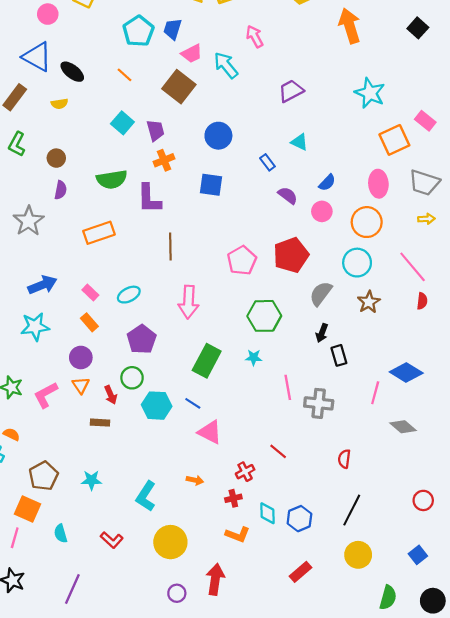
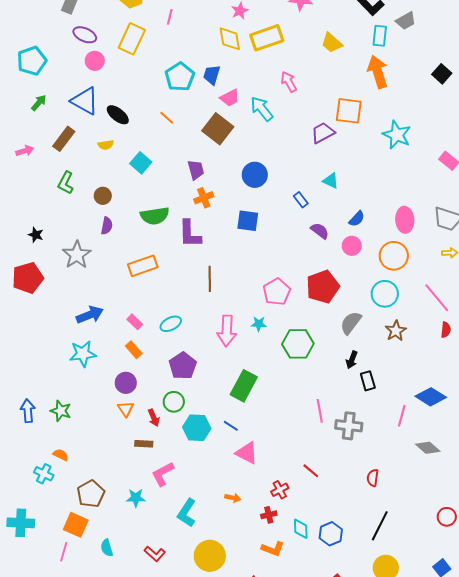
cyan square: (122, 123) -> (141, 163), moved
orange square: (394, 140) -> (349, 111), moved, turned 32
cyan star: (254, 358) -> (259, 324), moved
pink L-shape: (46, 395) -> (163, 474), moved

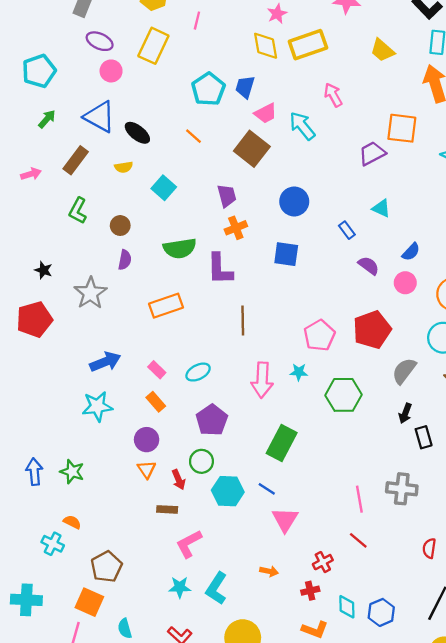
pink line: (320, 411) -> (359, 499), moved
pink triangle: (247, 453) -> (285, 520), turned 35
cyan star: (136, 498) -> (180, 587), moved

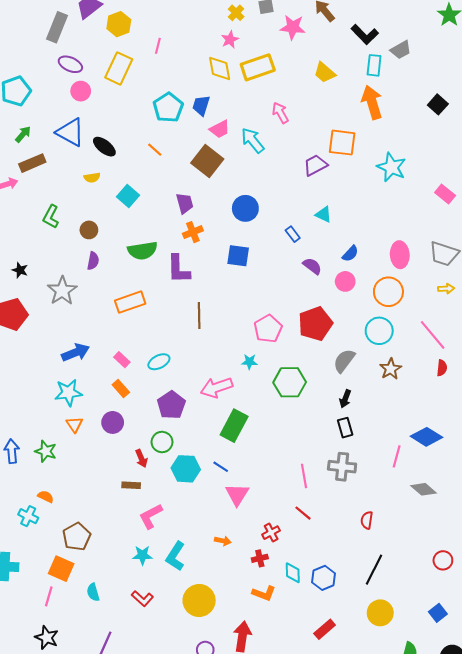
brown rectangle: (76, 160) -> (32, 163), moved, turned 30
pink arrow: (262, 380) -> (217, 387), moved, turned 68
black rectangle: (424, 437) -> (345, 428), moved
orange triangle: (147, 469) -> (75, 425), moved

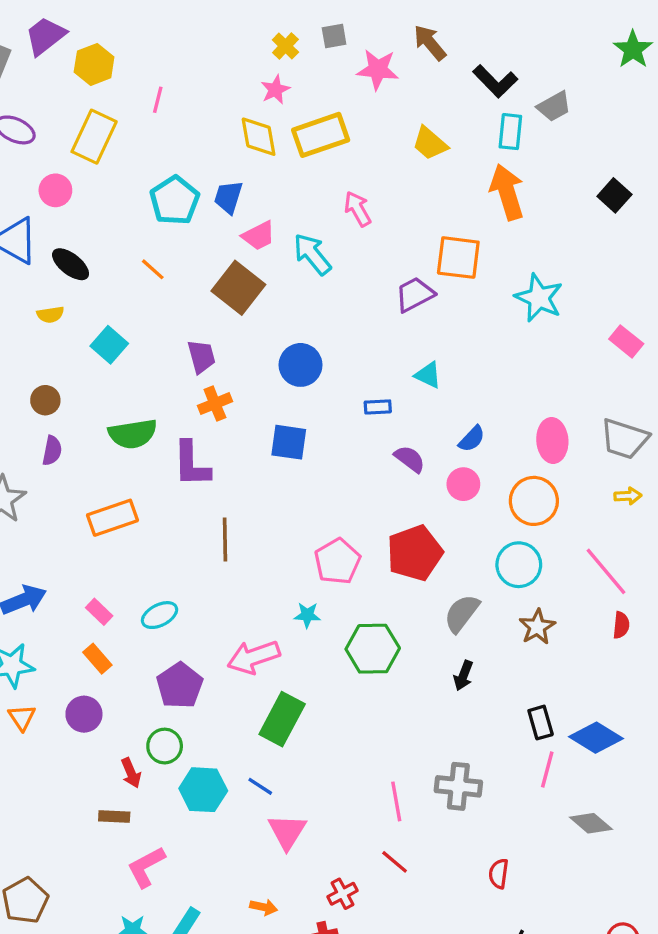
pink circle: (81, 91) -> (55, 190), moved
blue rectangle: (293, 234) -> (378, 407), turned -56
black rectangle: (345, 428) -> (541, 723), moved

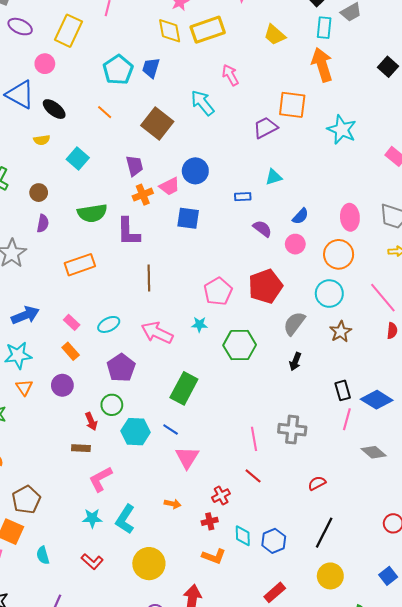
pink trapezoid: (259, 236) -> (170, 186), moved
cyan triangle: (428, 375) -> (274, 177), turned -42
pink arrow: (254, 657) -> (157, 333), moved, turned 44
red semicircle: (499, 874) -> (317, 483), turned 54

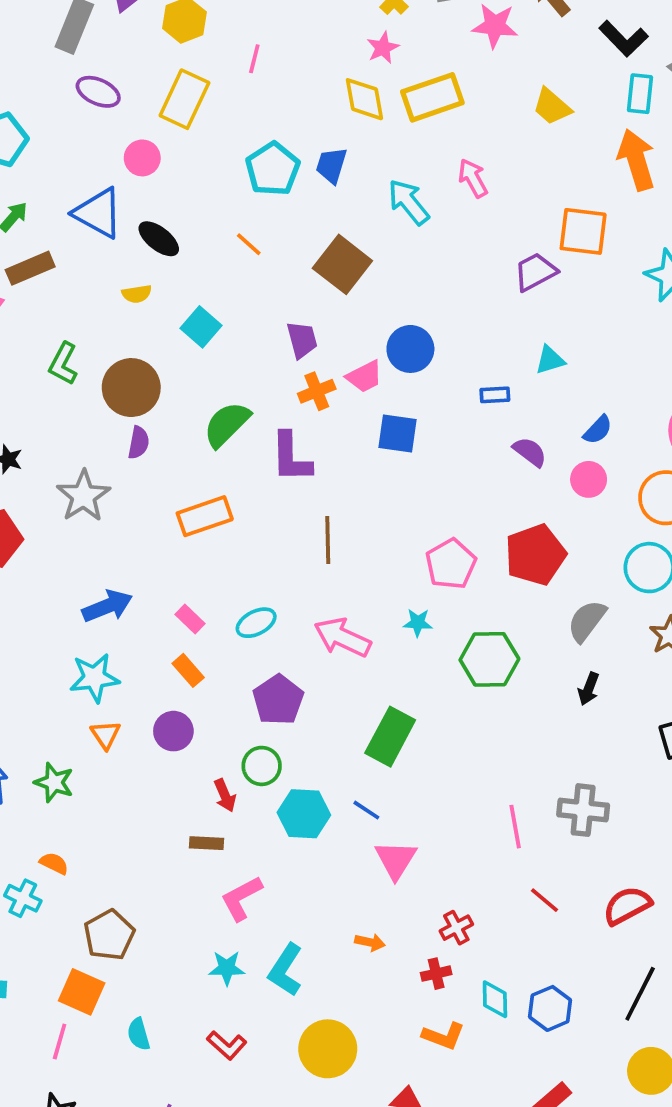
cyan arrow: (203, 103) -> (409, 202), moved
brown circle: (39, 193) -> (131, 388), size x1.8
green semicircle: (92, 213) -> (227, 424), turned 144
red line: (253, 476) -> (545, 900), moved
red semicircle: (317, 483) -> (627, 906), size x1.5

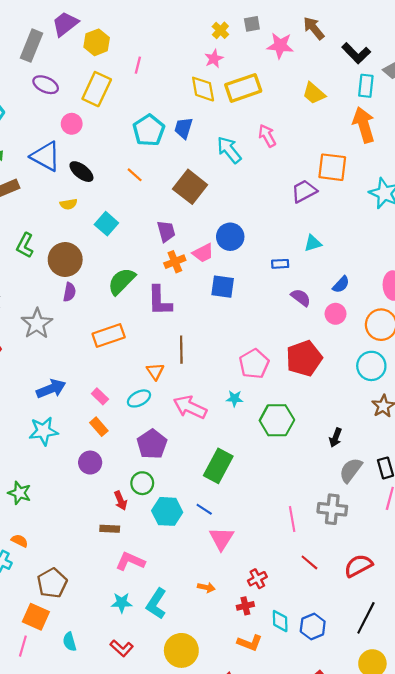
gray semicircle: (587, 621) -> (351, 470), moved
orange triangle: (105, 735) -> (155, 371), moved
pink L-shape: (241, 898) -> (130, 561), turned 52

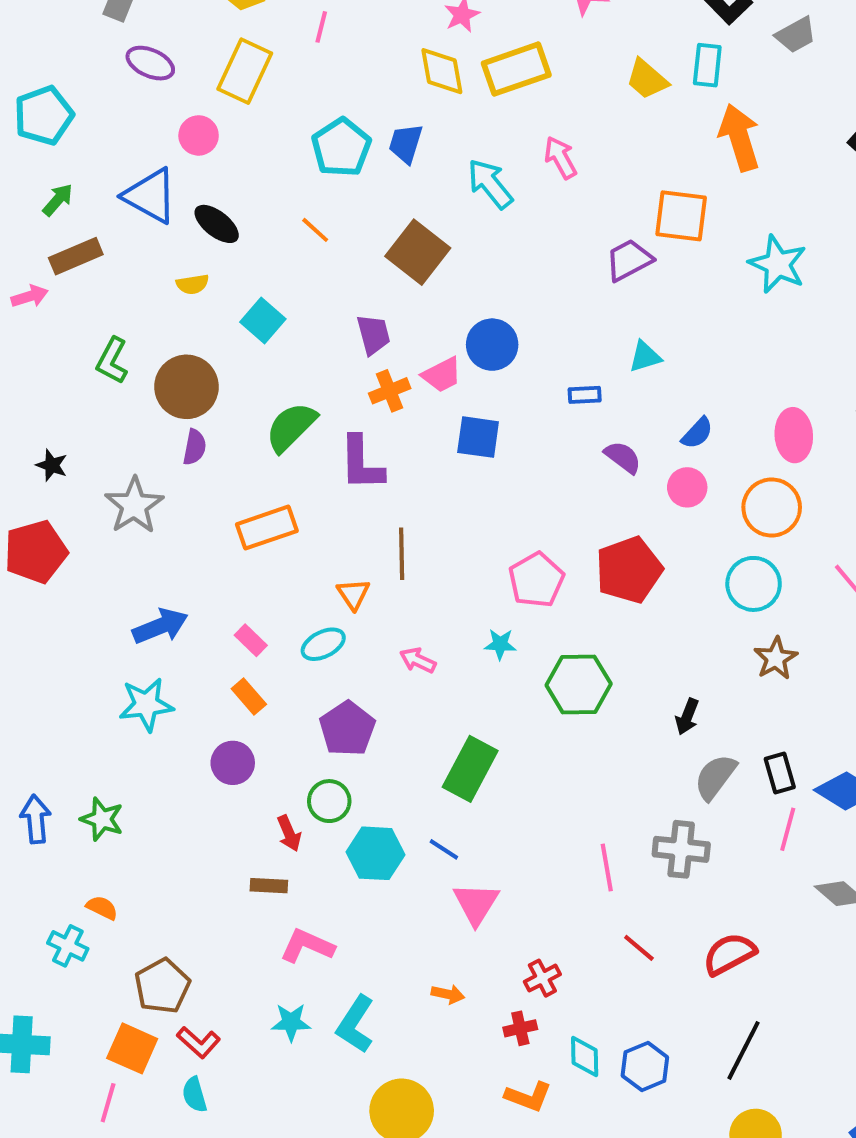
cyan rectangle: (366, 86) -> (707, 65), moved
pink arrow: (190, 407) -> (418, 660), size x0.6
red L-shape: (122, 648) -> (199, 1042), moved

